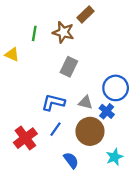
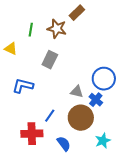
gray rectangle: (69, 67) -> (50, 60), moved
blue L-shape: (53, 102) -> (23, 86), moved
red cross: (25, 138) -> (32, 134), moved, turned 35

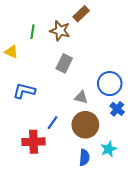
gray rectangle: (50, 60) -> (64, 63), moved
blue cross: (96, 100) -> (117, 109), moved
blue semicircle: (64, 144) -> (84, 158), moved, turned 42

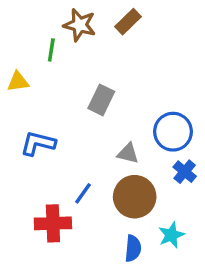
brown star: (60, 31) -> (80, 25), moved
yellow triangle: (11, 52) -> (18, 82), turned -32

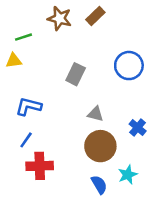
green line: (51, 50) -> (24, 37), moved, turned 63
blue circle: (173, 132) -> (129, 66), moved
blue line: (83, 193) -> (26, 140), moved
blue semicircle: (133, 248) -> (99, 185), turned -36

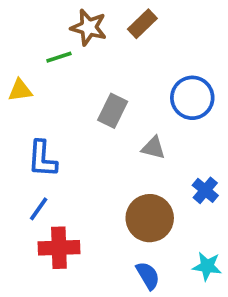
green line: (24, 37) -> (59, 57), moved
blue L-shape: (29, 106) -> (42, 159), turned -100
gray triangle: (95, 114) -> (153, 148), moved
cyan star: (128, 175) -> (207, 266), moved, turned 30

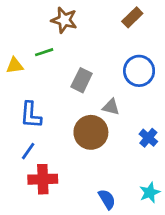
brown rectangle: (142, 24) -> (132, 17), moved
green line: (59, 57) -> (44, 52), moved
brown circle: (150, 218) -> (91, 132), moved
cyan star: (207, 266) -> (150, 193), turned -30

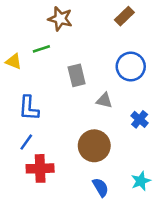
yellow triangle: (15, 66) -> (14, 61), turned 30
gray rectangle: (82, 80) -> (77, 75), turned -40
brown circle: (91, 132) -> (94, 146), moved
blue cross: (148, 138) -> (140, 119), moved

